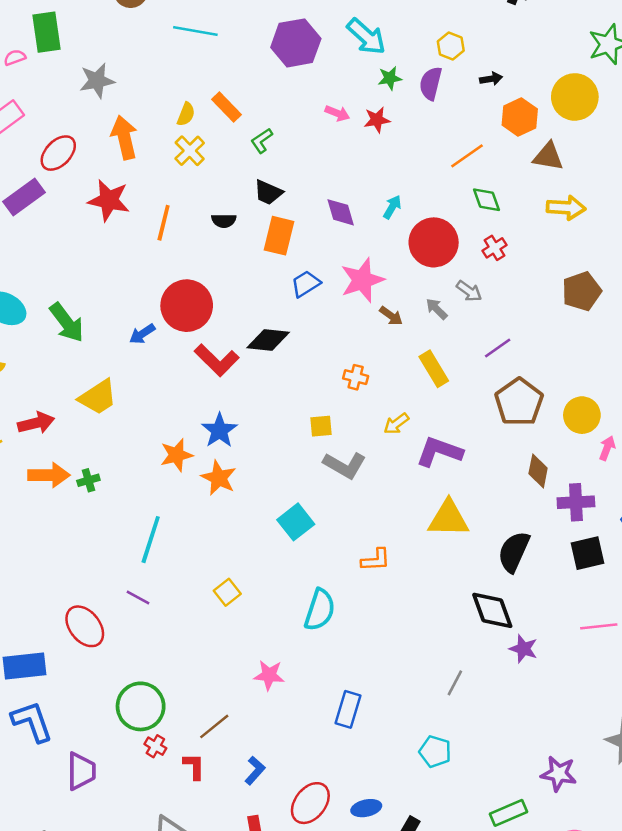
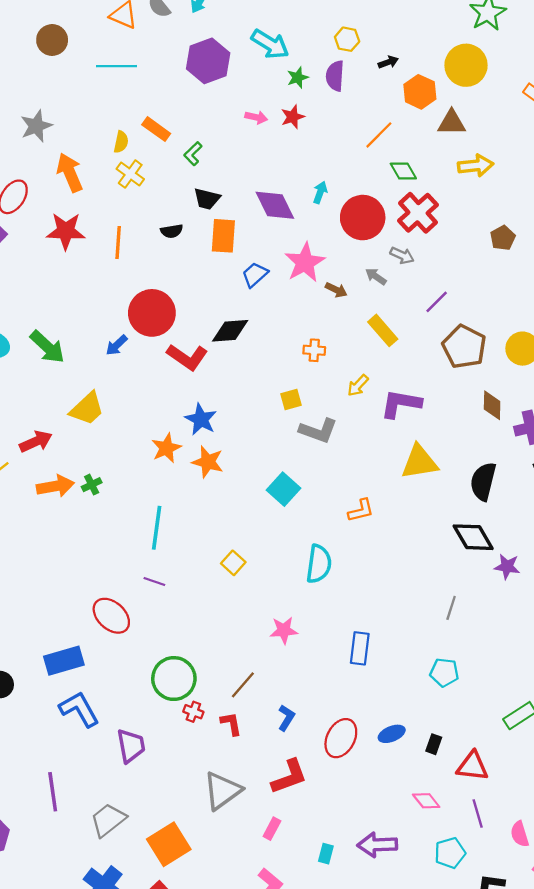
purple diamond: (341, 212) -> (275, 205), size x1.4
red cross: (495, 248) -> (418, 213), size x1.8
brown pentagon: (582, 291) -> (503, 238), size x0.7

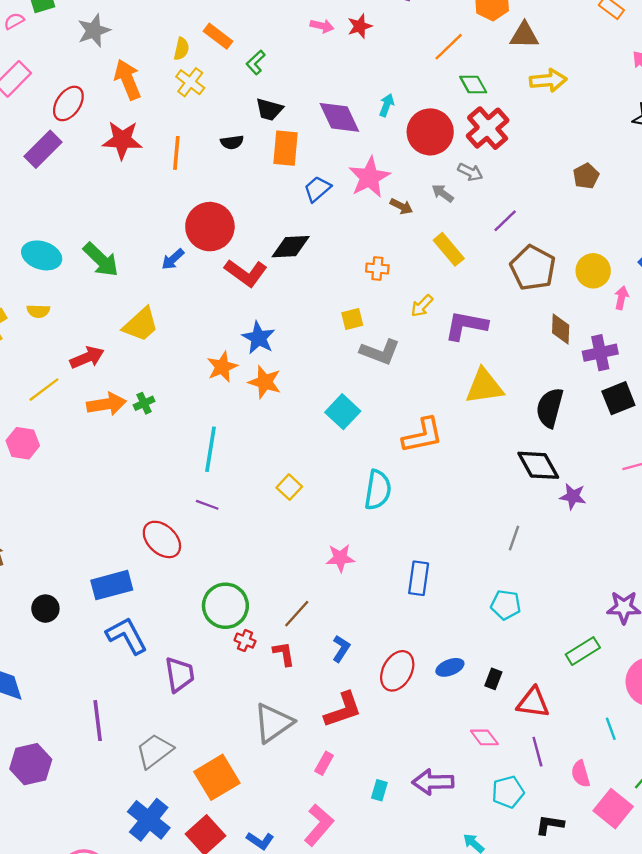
brown pentagon: (503, 238) -> (586, 176), moved
orange L-shape: (361, 510) -> (423, 435), size x1.5

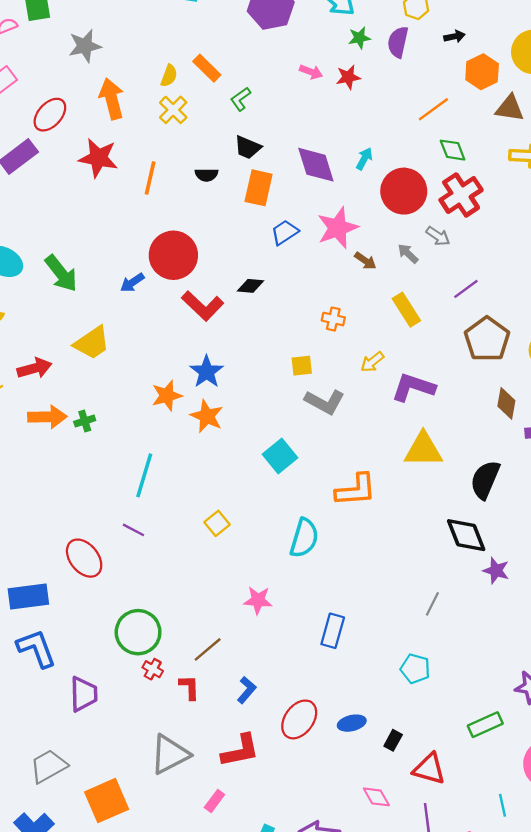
black diamond: (291, 247) -> (250, 286), size x0.7

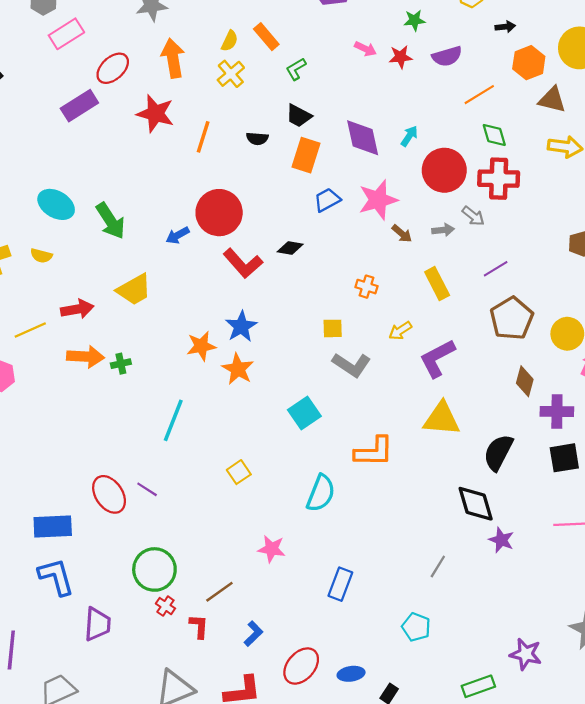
purple semicircle: (398, 42) -> (447, 56), moved, turned -124
red cross: (461, 195) -> (499, 179), turned 30
gray arrow: (408, 253) -> (443, 230), turned 125
purple L-shape: (413, 387) -> (437, 358), turned -51
purple line: (133, 530) -> (147, 489), moved

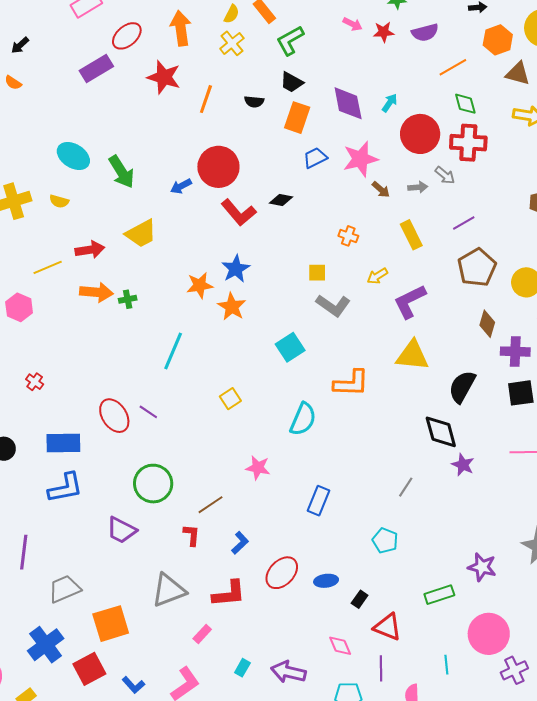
green L-shape: (296, 69) -> (290, 40), size x1.5
blue L-shape: (56, 577) -> (65, 488), turned 93
red cross: (165, 606) -> (35, 382), moved
purple trapezoid: (97, 624) -> (121, 530), moved, turned 112

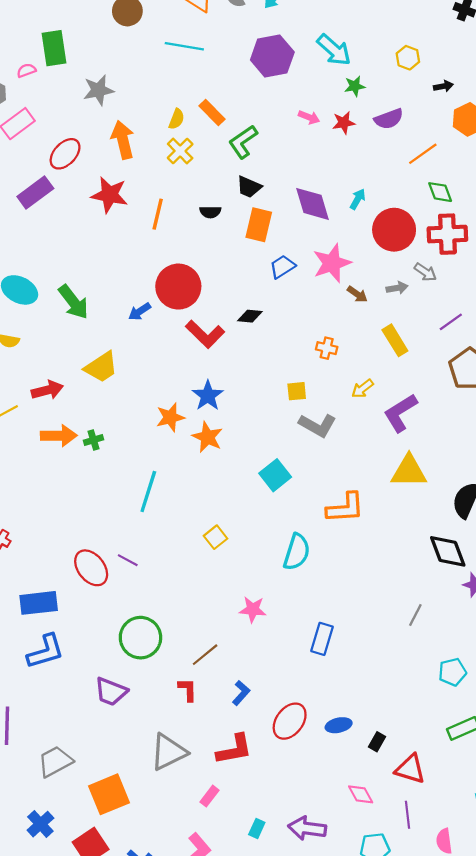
cyan pentagon: (385, 540) -> (452, 672), moved, turned -30
blue cross: (46, 645) -> (40, 824), size x0.7

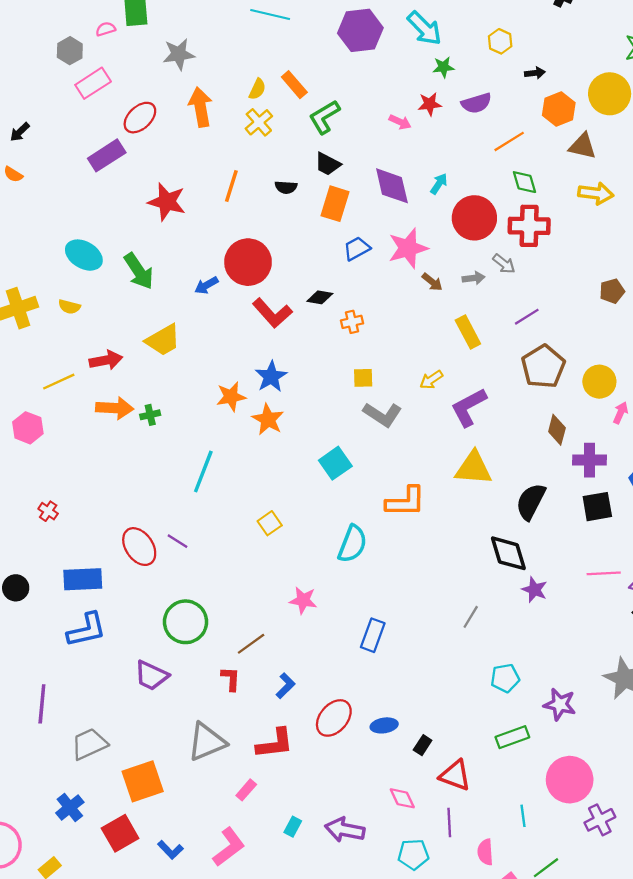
pink arrow: (309, 117) -> (400, 122), moved
red star: (110, 195) -> (167, 202), moved
orange cross: (327, 348) -> (352, 322), moved, turned -30

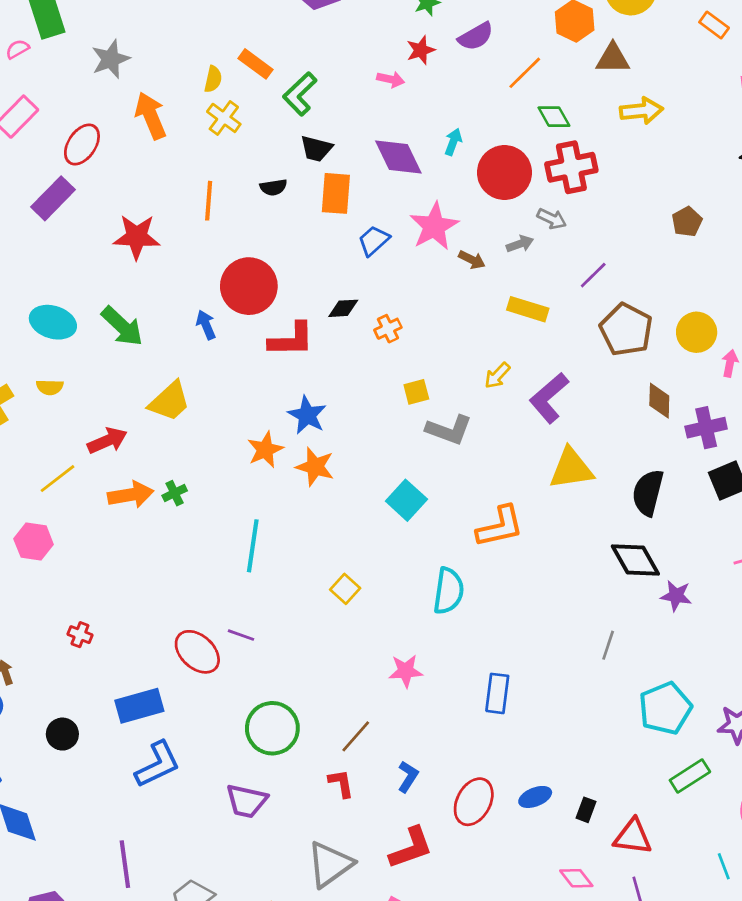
blue arrow: (206, 285) -> (206, 325), turned 110
red L-shape: (272, 313) -> (291, 340), turned -36
yellow rectangle: (468, 332) -> (528, 309), turned -32
cyan pentagon: (505, 678) -> (665, 708), size x1.5

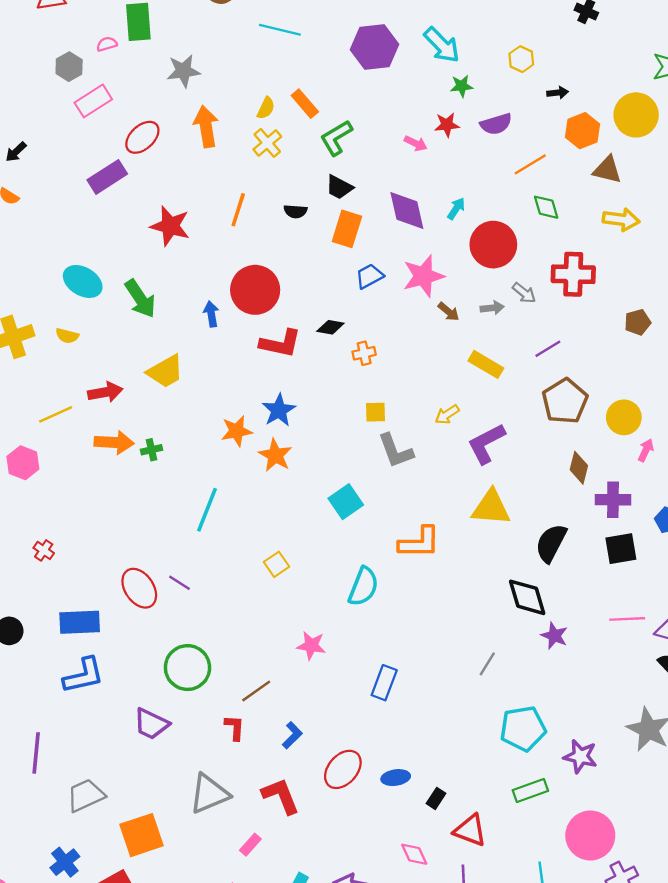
red cross: (571, 167) -> (573, 274), moved
gray L-shape: (449, 430) -> (396, 451), turned 36
red L-shape: (411, 848) -> (281, 796), turned -105

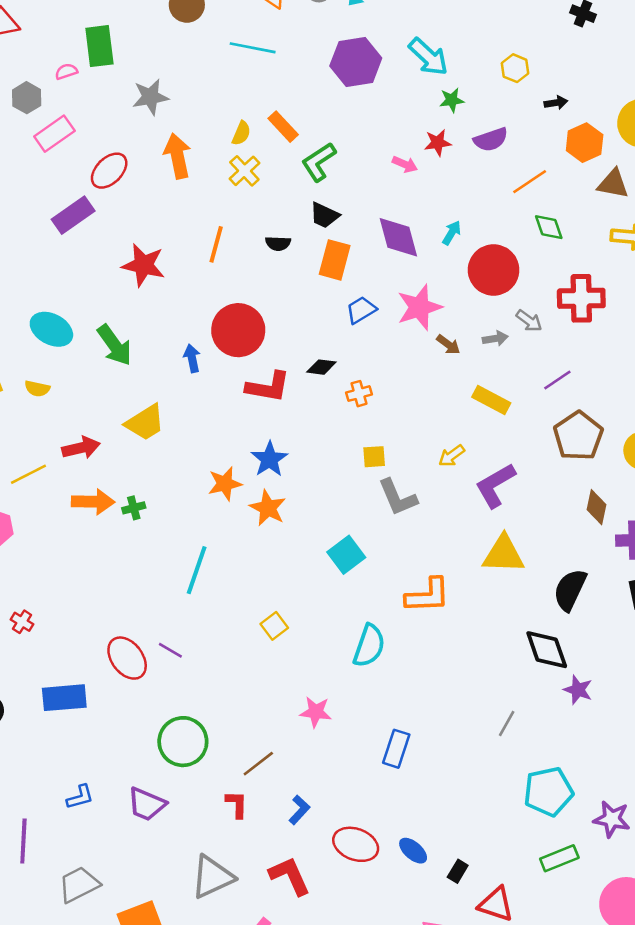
blue L-shape: (83, 675) -> (80, 797), moved, size x0.6
red ellipse: (343, 769) -> (356, 844), turned 72
blue ellipse: (396, 778) -> (413, 851), turned 52

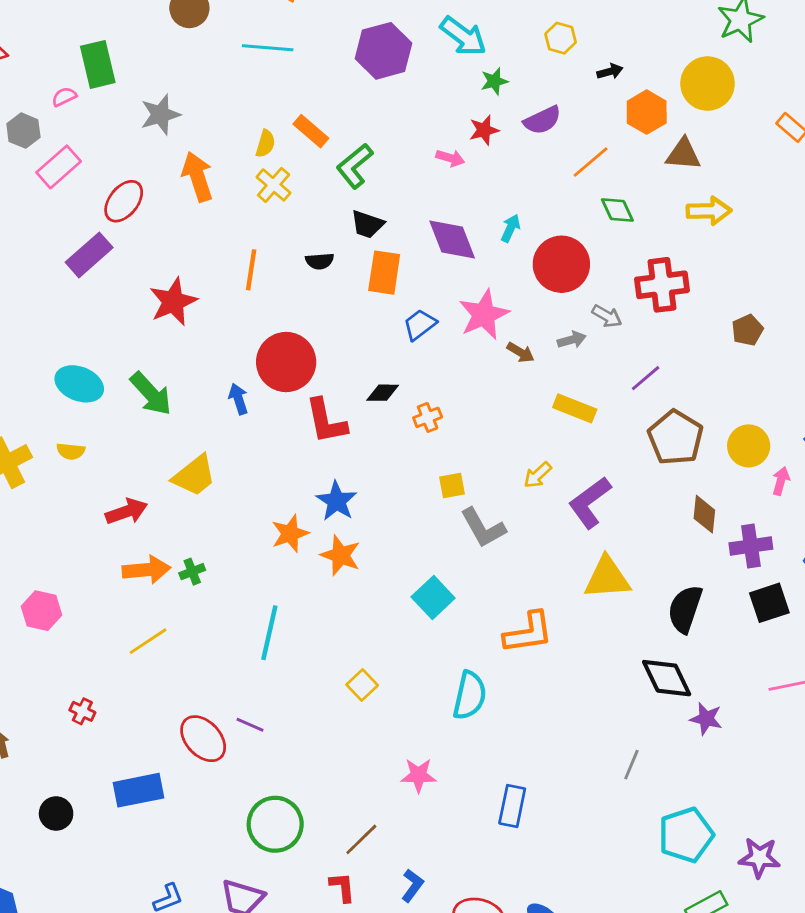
red star: (143, 265) -> (173, 302), turned -30
red L-shape: (268, 387) -> (326, 421), turned 75
yellow line: (28, 474) -> (148, 641), moved

